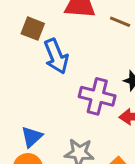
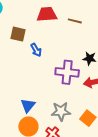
blue arrow: (56, 56) -> (36, 50), size x0.6

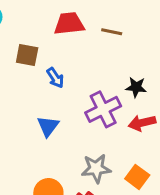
purple cross: (67, 72) -> (103, 109), turned -30
blue triangle: (28, 105) -> (48, 126), moved

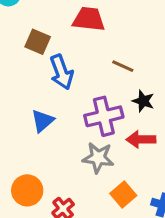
brown line: (112, 32) -> (123, 66), moved
blue arrow: (55, 78) -> (62, 72), size x1.5
gray star: (96, 168) -> (98, 158), moved

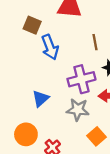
brown line: (123, 66) -> (95, 42), turned 56
blue triangle: (43, 121) -> (41, 99), moved

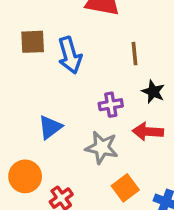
brown square: (32, 25) -> (33, 42), moved, turned -30
purple cross: (81, 79) -> (111, 105), size x0.6

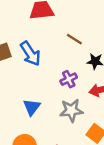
brown line: (134, 54) -> (74, 39), turned -35

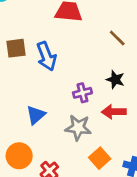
brown line: (74, 39) -> (117, 38), moved

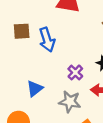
purple cross: (82, 93) -> (75, 72), turned -35

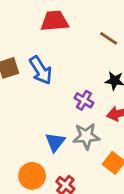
blue triangle: (35, 89) -> (55, 142), moved

